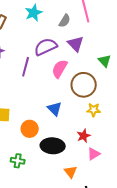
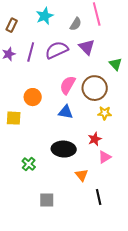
purple line: (26, 67) -> (31, 52), moved
pink semicircle: (60, 69) -> (68, 85), moved
blue triangle: (55, 109) -> (66, 112), turned -35
orange circle: (30, 129) -> (33, 97), moved
green cross: (18, 161) -> (29, 164), turned 32

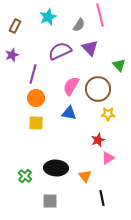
purple line: (31, 52) -> (33, 74), moved
yellow square: (14, 118) -> (36, 123), moved
black ellipse: (64, 149) -> (56, 168), moved
green cross: (29, 164) -> (25, 176), moved

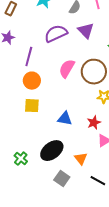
blue triangle: (69, 113) -> (65, 119), moved
black ellipse: (56, 168) -> (52, 151), turned -40
black line: (102, 198) -> (98, 181), turned -49
gray square: (50, 201) -> (62, 179), moved, turned 35

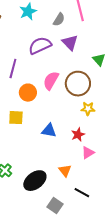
orange circle: (32, 81) -> (28, 93), moved
black ellipse: (52, 151) -> (35, 181), moved
gray square: (62, 179) -> (55, 206), moved

